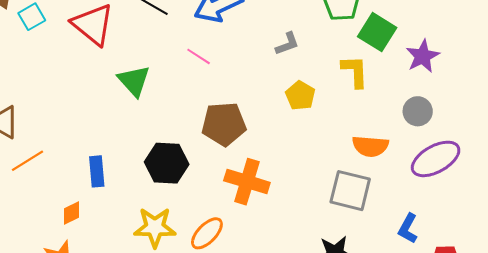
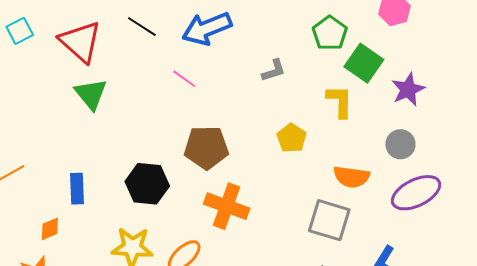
green triangle: (134, 81) -> (91, 94), moved
yellow pentagon: (300, 96) -> (292, 138), moved

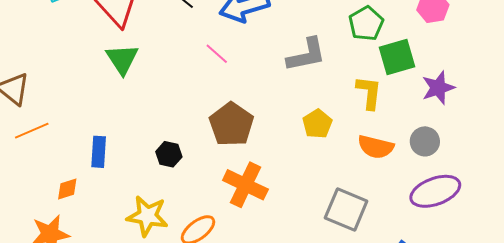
green square: (364, 63) -> (397, 57), turned 33
gray L-shape: (274, 70) -> (306, 55), size x1.6
brown pentagon: (206, 147) -> (231, 124), turned 30
orange semicircle: (352, 177) -> (376, 147), moved
black hexagon: (147, 184) -> (169, 154), size x0.6

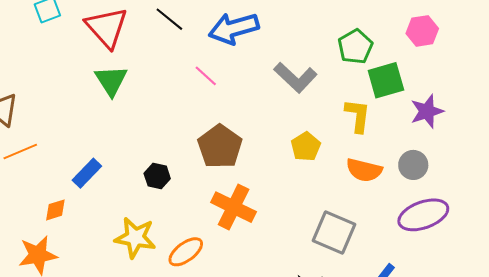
gray L-shape: (306, 55) -> (295, 77), turned 54
blue rectangle: (99, 152) -> (87, 173), turned 40

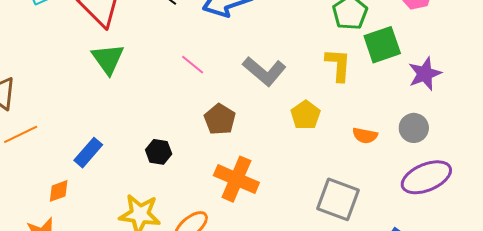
pink line: (206, 76) -> (193, 65), moved
gray L-shape: (295, 77) -> (264, 71), moved
yellow L-shape: (358, 116) -> (338, 65), moved
brown pentagon: (220, 147) -> (220, 119), size x0.7
orange semicircle: (364, 170) -> (365, 136), size x0.7

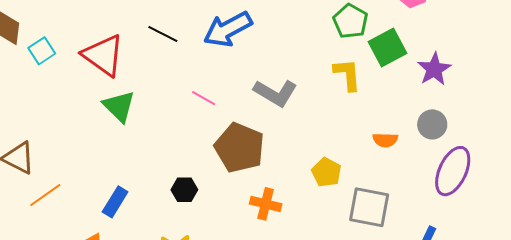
yellow pentagon: (306, 115) -> (326, 172), moved
brown pentagon: (220, 119) -> (239, 148), size x1.6
purple ellipse: (426, 177) -> (453, 171), turned -33
orange cross: (236, 179) -> (266, 204), size x0.7

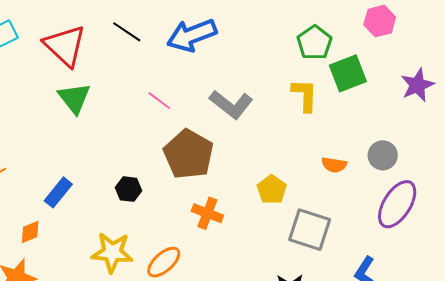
purple star: (434, 69) -> (417, 85), moved

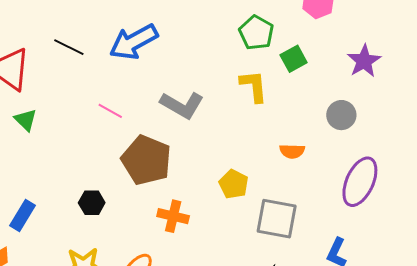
green square: (348, 73) -> (294, 59), size x0.7
green triangle: (74, 98) -> (26, 120), size x0.7
gray circle: (383, 155) -> (341, 115), moved

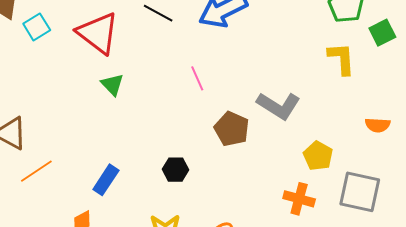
gray L-shape: (182, 105) -> (279, 106), moved
pink line: (110, 111) -> (197, 78), turned 35
brown pentagon: (146, 160) -> (232, 129), size x0.7
orange cross: (173, 216) -> (299, 199), moved

